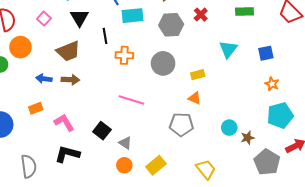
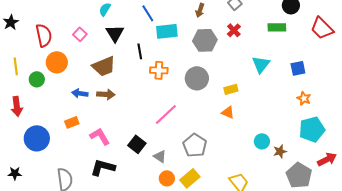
pink line: (131, 100) -> (166, 114), turned -60
gray pentagon: (181, 125) -> (195, 145), moved, turned 30
orange circle: (124, 165) -> (167, 178), moved

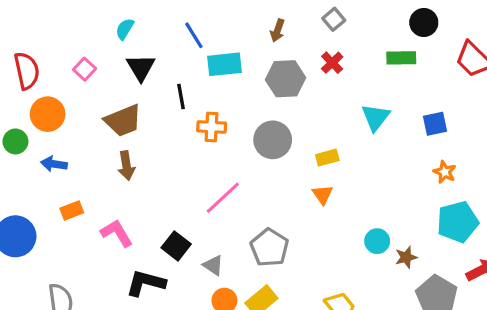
blue arrow: (80, 93) -> (54, 164), moved
brown arrow: (106, 94) -> (126, 166), turned 78
orange triangle: (228, 112) -> (322, 195), turned 32
black L-shape: (103, 167) -> (146, 283), moved

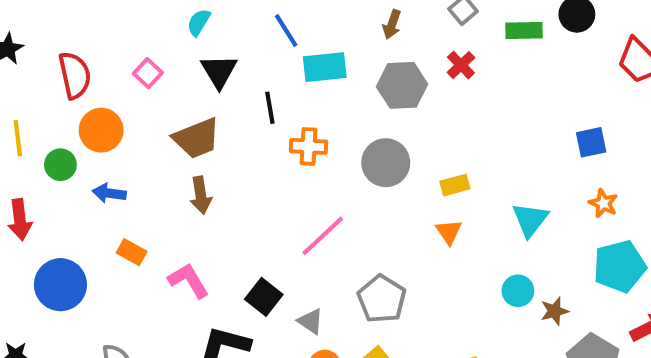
green rectangle: (401, 58) -> (524, 31), moved
cyan triangle: (376, 117) -> (530, 220), moved
orange rectangle: (72, 211) -> (132, 252), turned 50

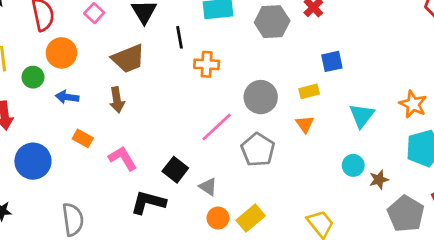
blue square: (591, 142) -> (332, 61), moved
gray circle: (386, 163) -> (261, 97), moved
brown arrow: (201, 195) -> (117, 100), moved
orange star: (603, 203) -> (413, 104), size x1.4
gray pentagon: (382, 299) -> (258, 150), moved

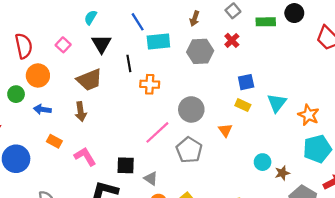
yellow rectangle: (309, 91) -> (243, 105), moved, turned 40
cyan triangle: (362, 116) -> (277, 103), moved
black square: (175, 170) -> (126, 165), turned -36

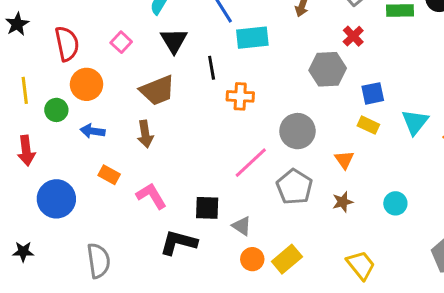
gray hexagon: (200, 51) -> (328, 69), moved
brown star: (282, 173) -> (343, 202), moved

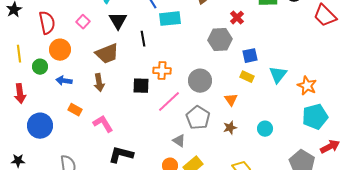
orange cross: (240, 96) -> (162, 71), moved
black square: (207, 208) -> (141, 86), moved
gray triangle: (242, 226) -> (179, 141), moved

